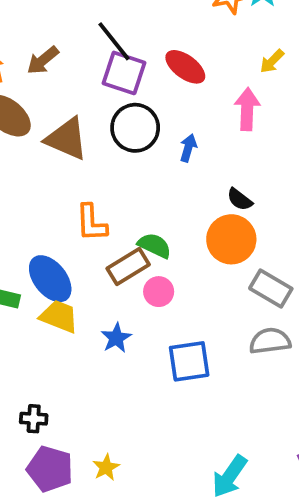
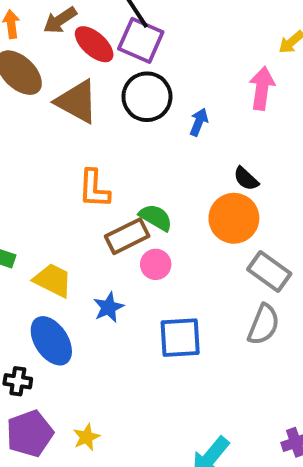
red ellipse: (185, 67) -> (94, 44), moved
blue ellipse: (50, 279) -> (51, 341), moved
gray semicircle: (270, 341) -> (264, 324), turned 114
purple pentagon: (50, 469) -> (30, 433), turned 30

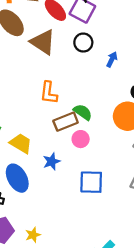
black circle: (147, 97) -> (83, 43), size x0.7

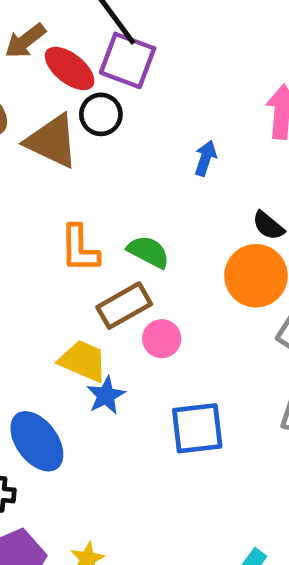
black circle: (83, 43) -> (101, 114), moved
green semicircle: (83, 112) -> (148, 252), moved
yellow trapezoid: (21, 143) -> (83, 361), moved

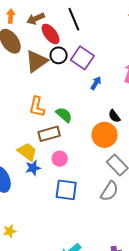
purple square: (128, 60) -> (82, 58), moved
brown triangle: (52, 141) -> (36, 61), turned 45
pink circle: (162, 339) -> (60, 159), moved

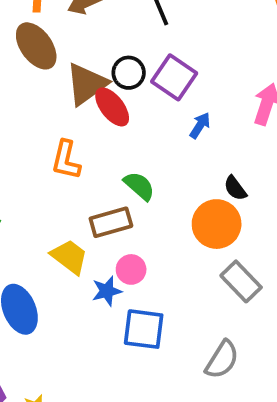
red ellipse: (51, 34) -> (112, 107), moved
orange L-shape: (37, 107) -> (66, 160), moved
blue star: (33, 168) -> (107, 291), moved
gray semicircle: (109, 191) -> (222, 360), moved

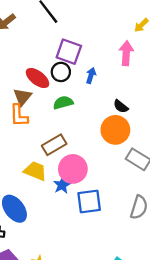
black circle: (129, 73) -> (61, 72), moved
brown triangle: (87, 84) -> (22, 97), moved, size x0.7
green semicircle: (139, 186) -> (63, 103), moved, turned -42
pink circle: (131, 269) -> (73, 169), size x1.6

